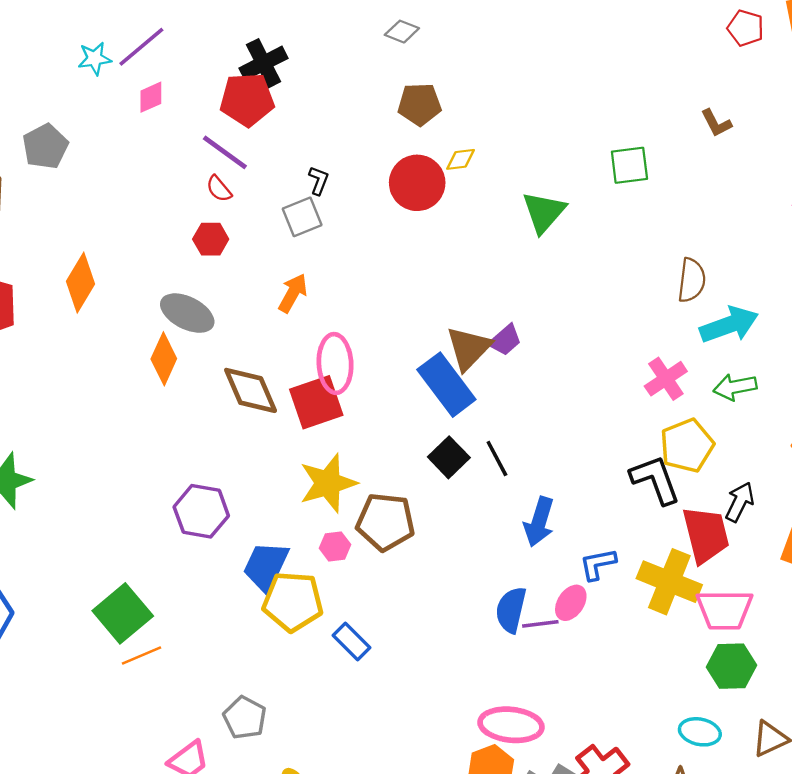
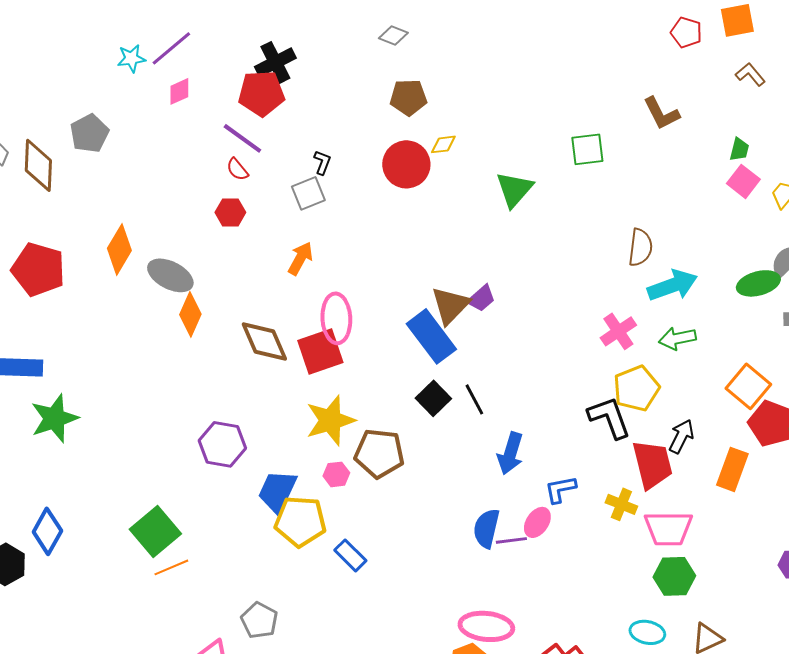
brown L-shape: (716, 123) -> (661, 113), size x1.4
gray ellipse: (187, 313) -> (170, 275), moved
yellow cross: (669, 582) -> (621, 504), size x0.6

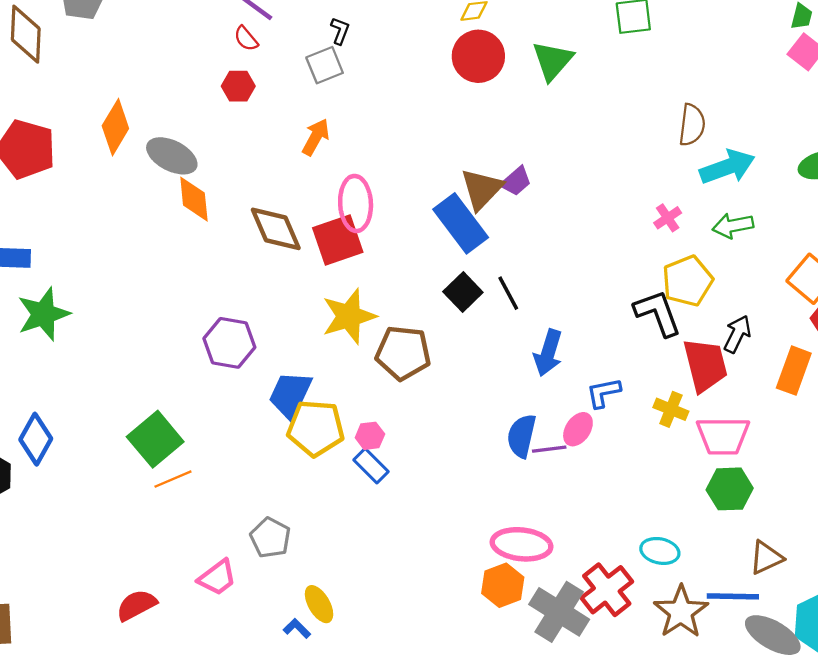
red circle: (406, 164) -> (478, 56), moved
orange diamond: (190, 314) -> (194, 199), turned -30
pink cross: (618, 331) -> (668, 218), size x0.7
pink hexagon: (336, 474) -> (370, 436), moved
cyan ellipse: (647, 632) -> (660, 551), moved

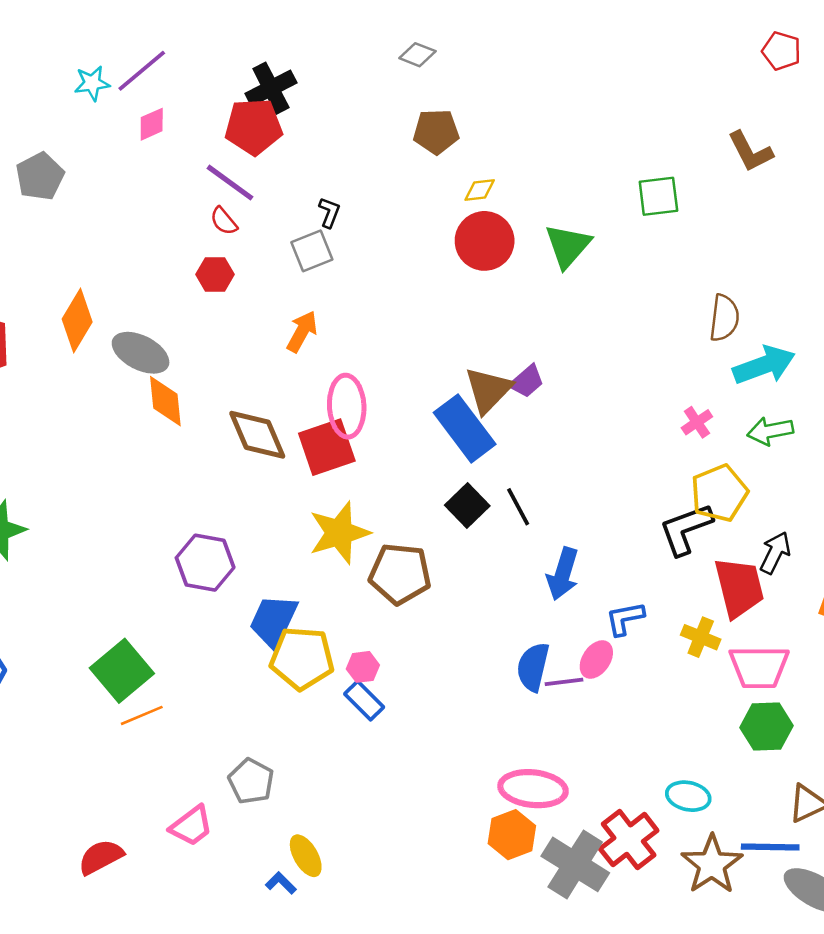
black L-shape: (658, 313) -> (686, 529), turned -90

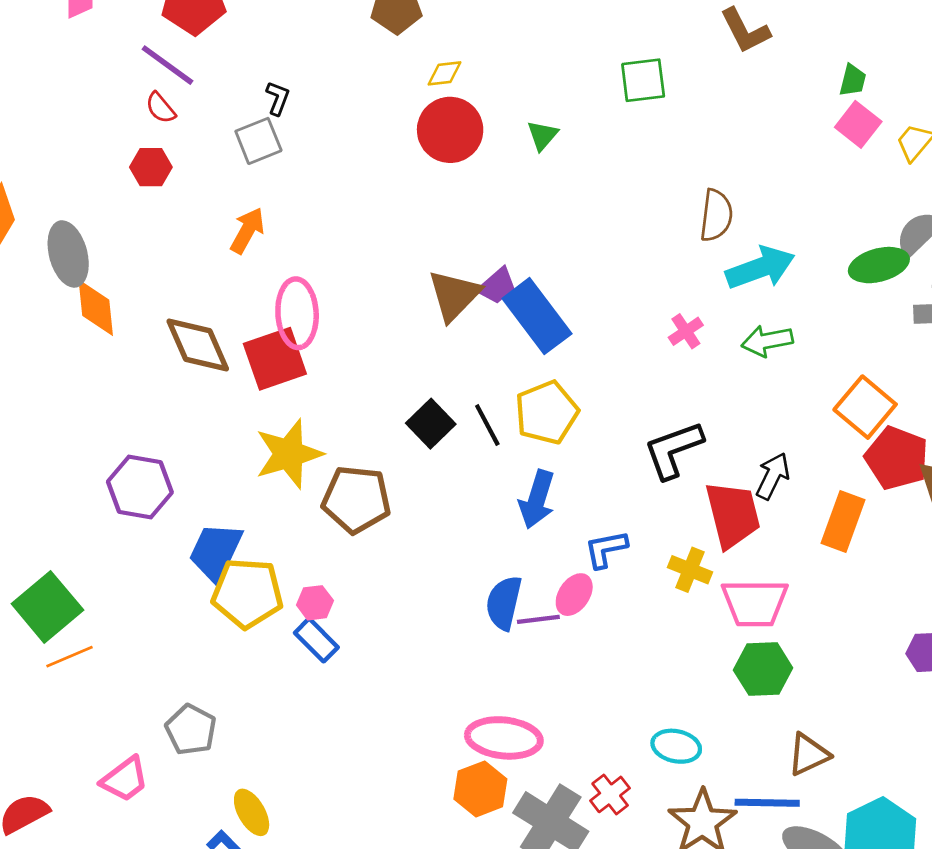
green triangle: (568, 246) -> (542, 135), size x0.6
gray ellipse: (141, 353) -> (68, 254), turned 48
blue rectangle: (465, 428) -> (537, 316), moved
yellow pentagon: (719, 493) -> (547, 413), moved
red cross: (629, 840) -> (610, 794), size x0.6

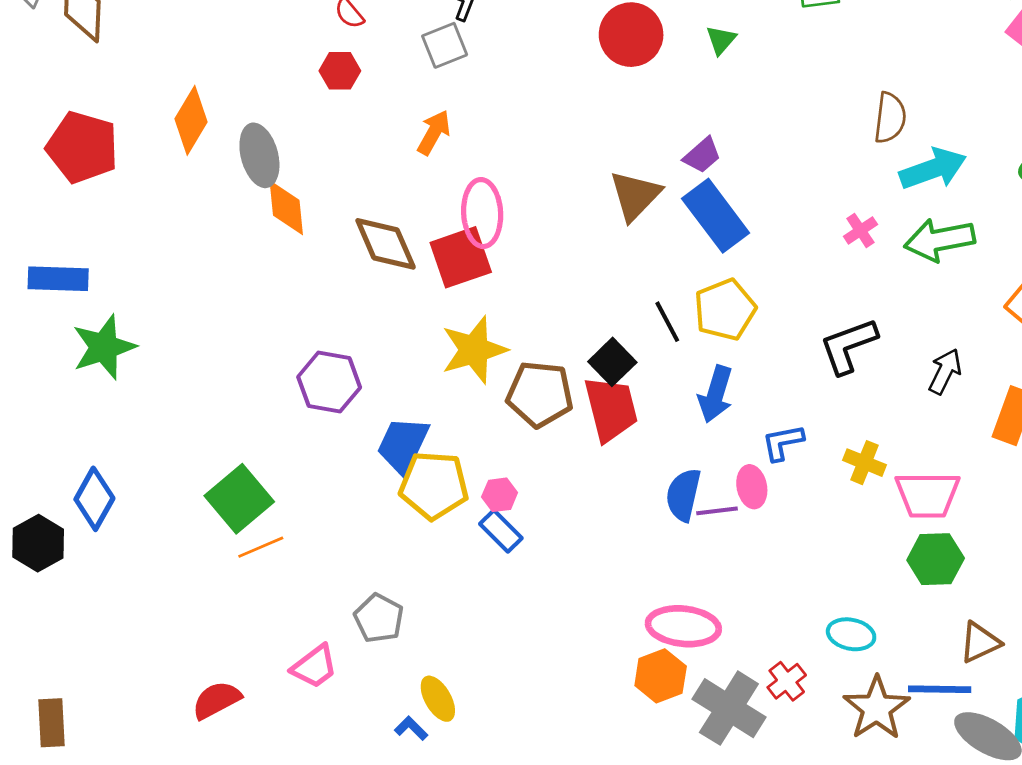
purple trapezoid: (497, 286) -> (702, 155), moved
green arrow: (767, 341) -> (940, 240), size x1.4
black square: (431, 424) -> (612, 362), moved
red trapezoid: (733, 515) -> (611, 409), moved
pink ellipse: (574, 595) -> (752, 487), turned -45

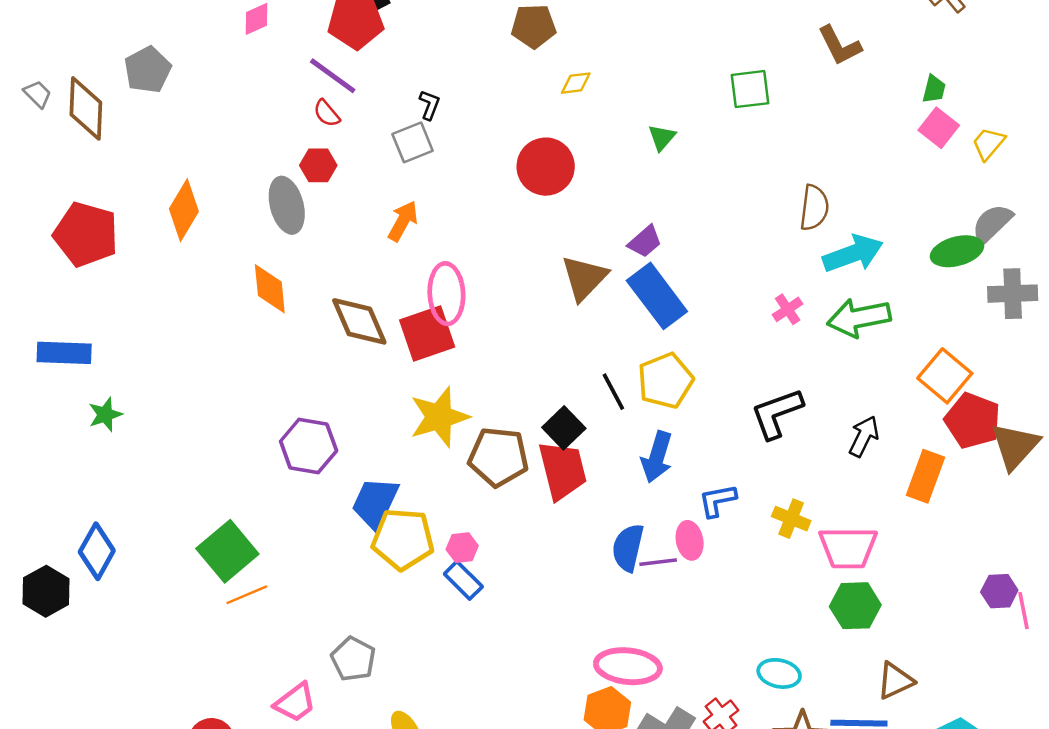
red circle: (631, 35) -> (546, 167), moved
gray ellipse: (259, 155) -> (287, 205), moved
green star: (104, 347) -> (105, 415), size x0.6

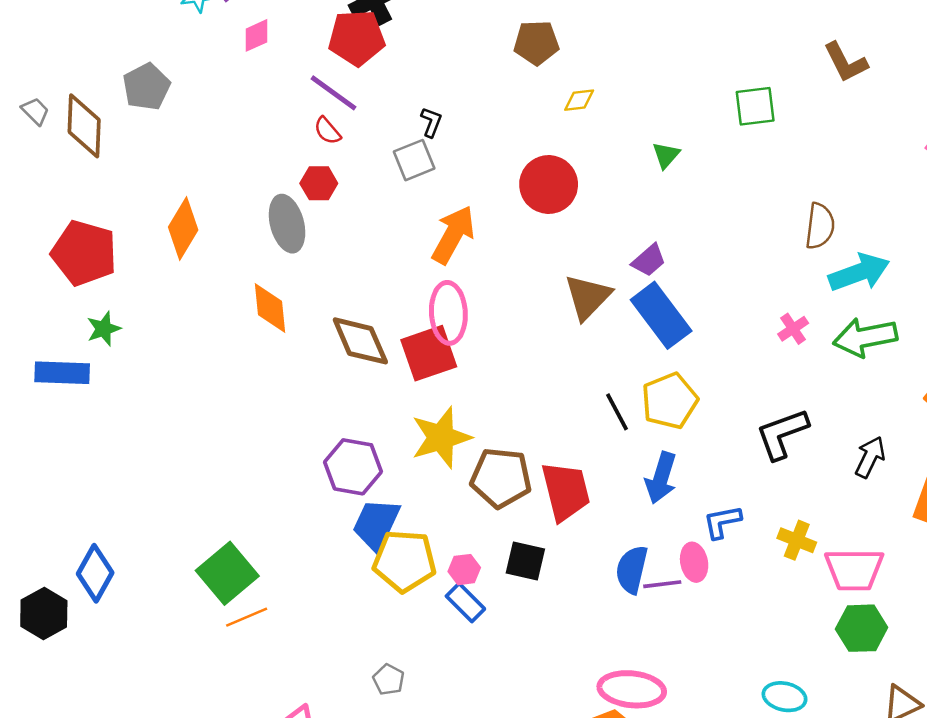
orange arrow: (403, 221) -> (453, 235), moved, size x1.4
green star: (105, 415) -> (104, 329), moved
black square: (564, 428) -> (525, 561), moved, turned -33
purple hexagon: (309, 446) -> (353, 467), moved
gray pentagon: (353, 659) -> (388, 680), moved, size x0.7

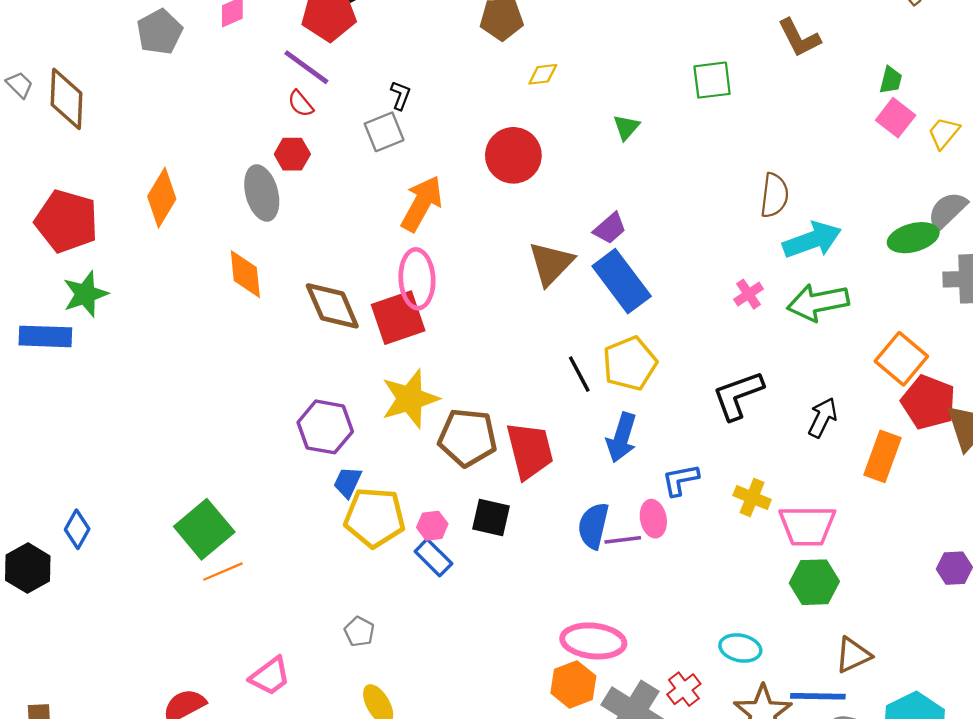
gray pentagon: (146, 87) -> (159, 32), moved
green star: (104, 329) -> (85, 294), size x1.4
blue trapezoid: (376, 524) -> (348, 482), size x0.6
blue diamond: (95, 573) -> (77, 529), size x0.7

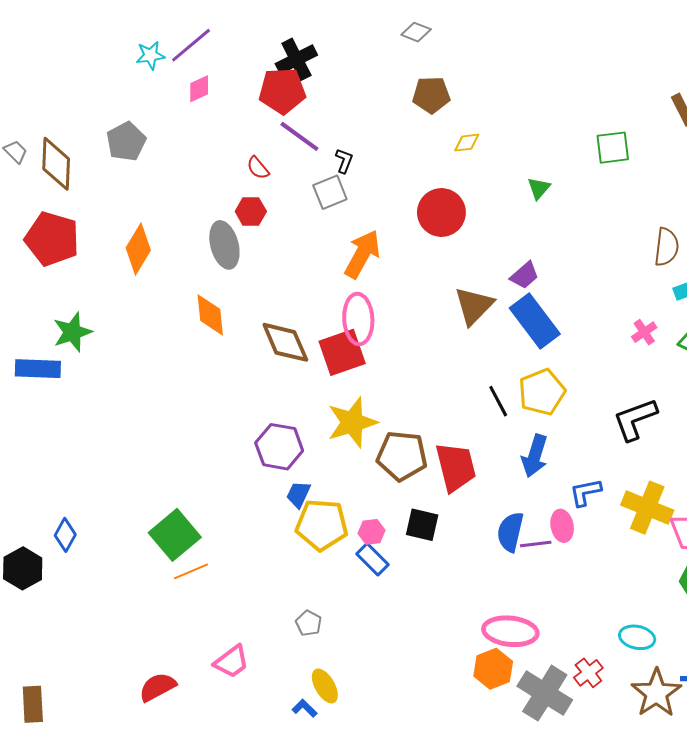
gray pentagon: (159, 32) -> (126, 142), moved
purple line: (306, 67) -> (299, 136), moved
red pentagon: (67, 221) -> (52, 239), moved
yellow cross: (752, 498) -> (647, 508), size x1.6

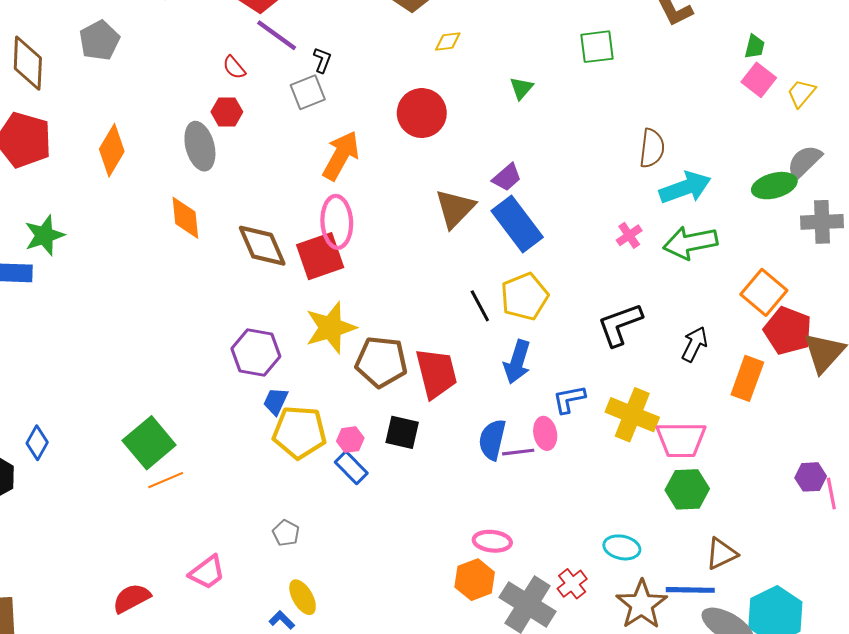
pink ellipse: (510, 631) -> (492, 541), size x0.7

